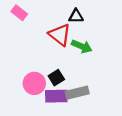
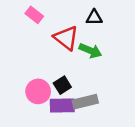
pink rectangle: (19, 13) -> (34, 15), moved
black triangle: (76, 16) -> (94, 17), moved

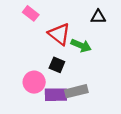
black triangle: (94, 17) -> (98, 17), moved
black square: (62, 85) -> (57, 65), moved, turned -35

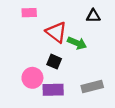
pink rectangle: (31, 13) -> (29, 13), turned -40
gray rectangle: (76, 91) -> (92, 87), moved

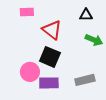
green arrow: (77, 43) -> (94, 40), moved
black square: (54, 62) -> (50, 57), size x1.5

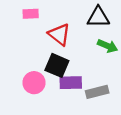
black triangle: (86, 15) -> (98, 17), size x1.5
purple rectangle: (49, 83) -> (71, 83), moved

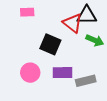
red triangle: (59, 34) -> (73, 23), moved
black square: (57, 65) -> (50, 44), moved

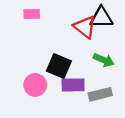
green arrow: (95, 40) -> (104, 60), moved
black square: (50, 44) -> (59, 66), moved

